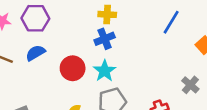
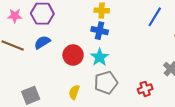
blue cross: (105, 39) -> (100, 31), turned 35

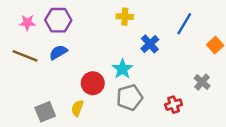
blue cross: (100, 31) -> (150, 44), moved, turned 35
red circle: (73, 55) -> (93, 83), moved
yellow semicircle: (74, 92) -> (77, 108), moved

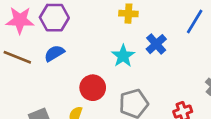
pink star: (27, 23) -> (20, 20), size x1.5
cyan star: (122, 69) -> (123, 56), moved

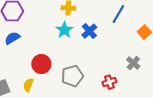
cyan star: (123, 56) -> (64, 30), moved

